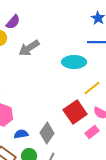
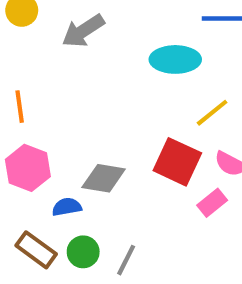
red square: (75, 112) -> (177, 162), turned -30
gray diamond: (47, 133) -> (104, 178), moved, turned 65

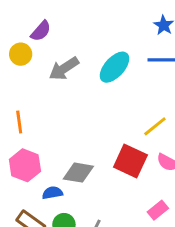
cyan ellipse: (175, 59) -> (115, 67), moved, turned -48
pink rectangle: (212, 203) -> (158, 210), moved

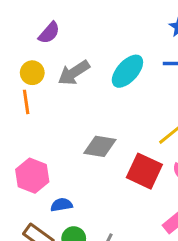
yellow circle: (21, 54) -> (32, 73), moved
orange line: (19, 122) -> (26, 102), moved
gray diamond: (78, 173) -> (100, 146), moved

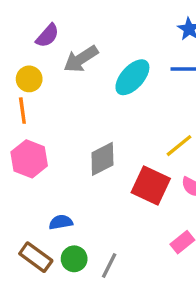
gray arrow: (74, 73) -> (81, 59), moved
gray diamond: (100, 146) -> (102, 159), turned -36
pink hexagon: (32, 176) -> (29, 159), moved

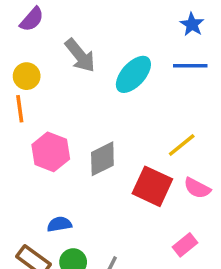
purple semicircle: (47, 36) -> (32, 19), moved
gray arrow: (81, 59) -> (80, 55), turned -96
pink hexagon: (29, 159) -> (51, 152), moved

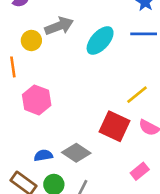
gray arrow: (80, 55) -> (59, 26), turned -72
yellow circle: (27, 76) -> (31, 40), moved
gray diamond: (102, 159) -> (76, 153), moved, turned 60

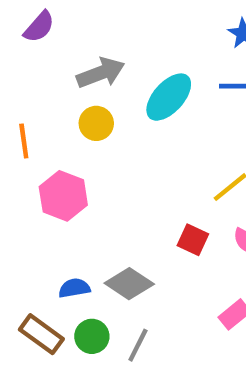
yellow circle: (31, 40) -> (96, 123), moved
red square: (115, 126) -> (193, 240), size x0.6

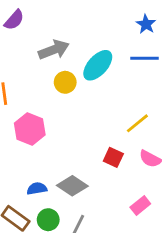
yellow circle: (96, 123) -> (65, 82), moved

